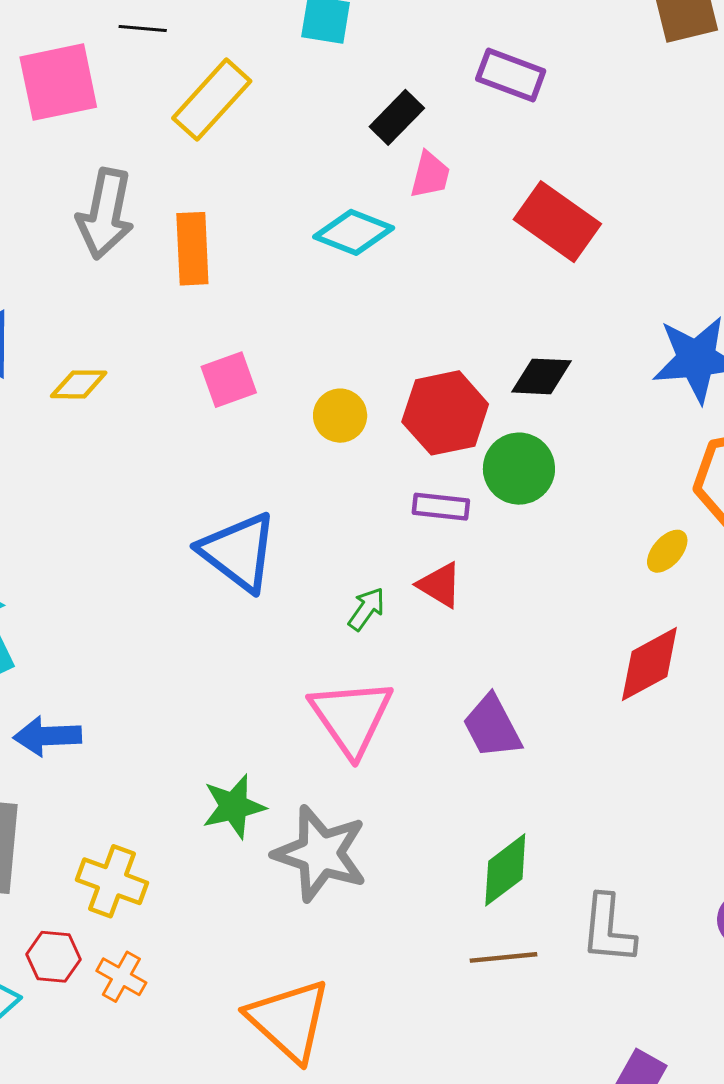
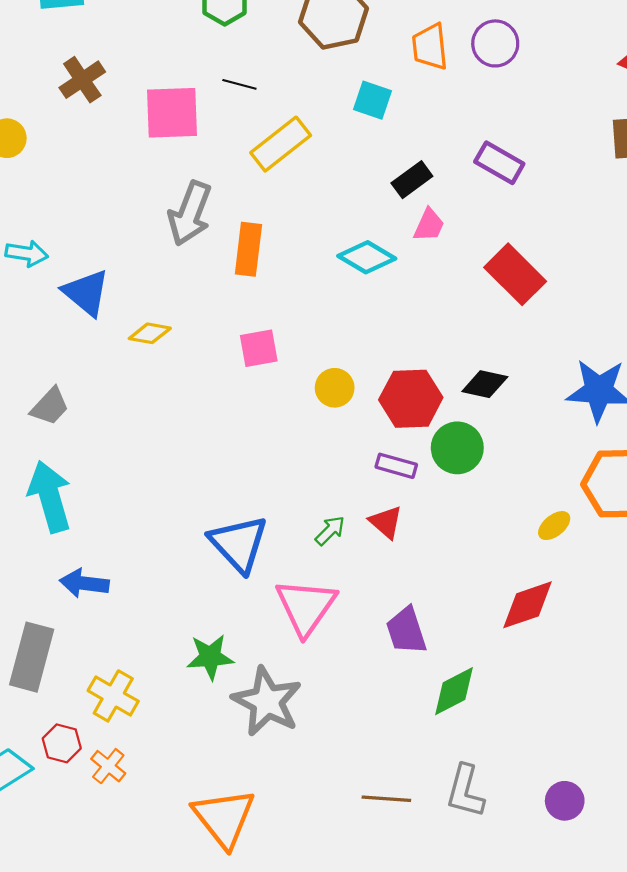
blue triangle: (238, 552) -> (239, 544), moved
green diamond: (505, 870) -> (454, 691), moved

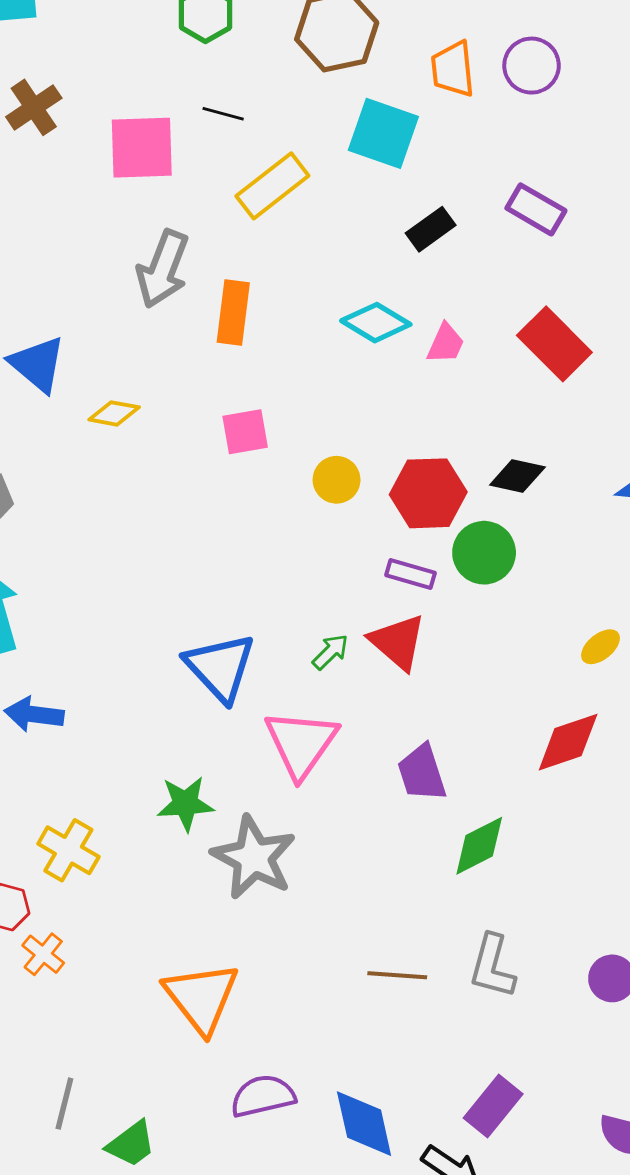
cyan square: (373, 100) -> (383, 133), size x1.5
pink trapezoid: (429, 225) -> (446, 343), moved
red triangle: (386, 522) -> (398, 642), size x1.4
orange cross: (108, 766) -> (43, 954), moved

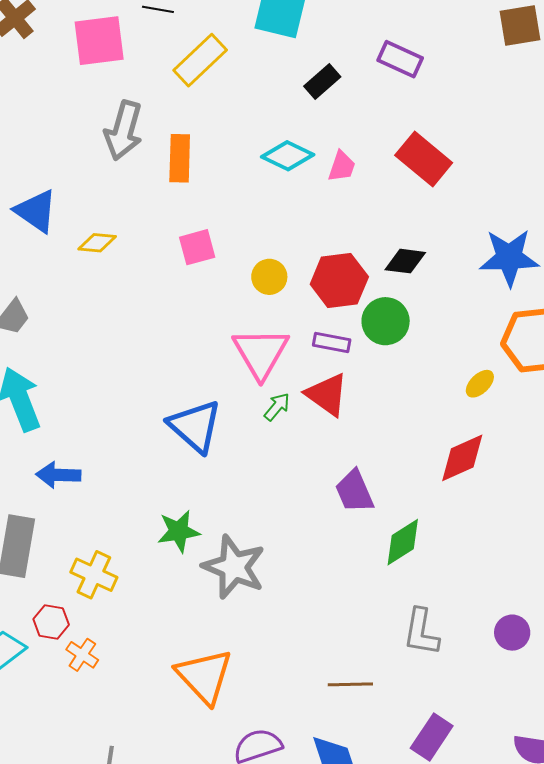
pink triangle: (301, 744) -> (261, 353), moved
brown line: (397, 975) -> (350, 684), moved

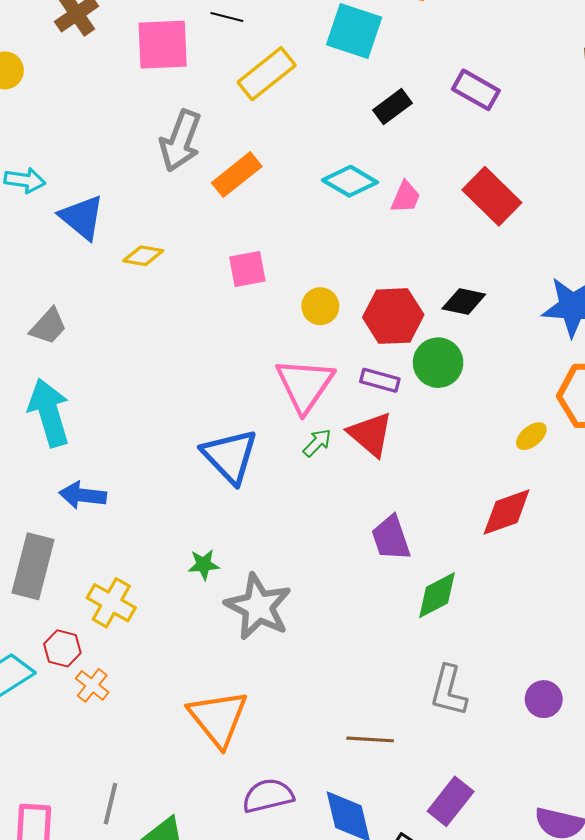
orange rectangle: (180, 158) -> (237, 175), turned 45
green star: (179, 531) -> (204, 565), size x0.7

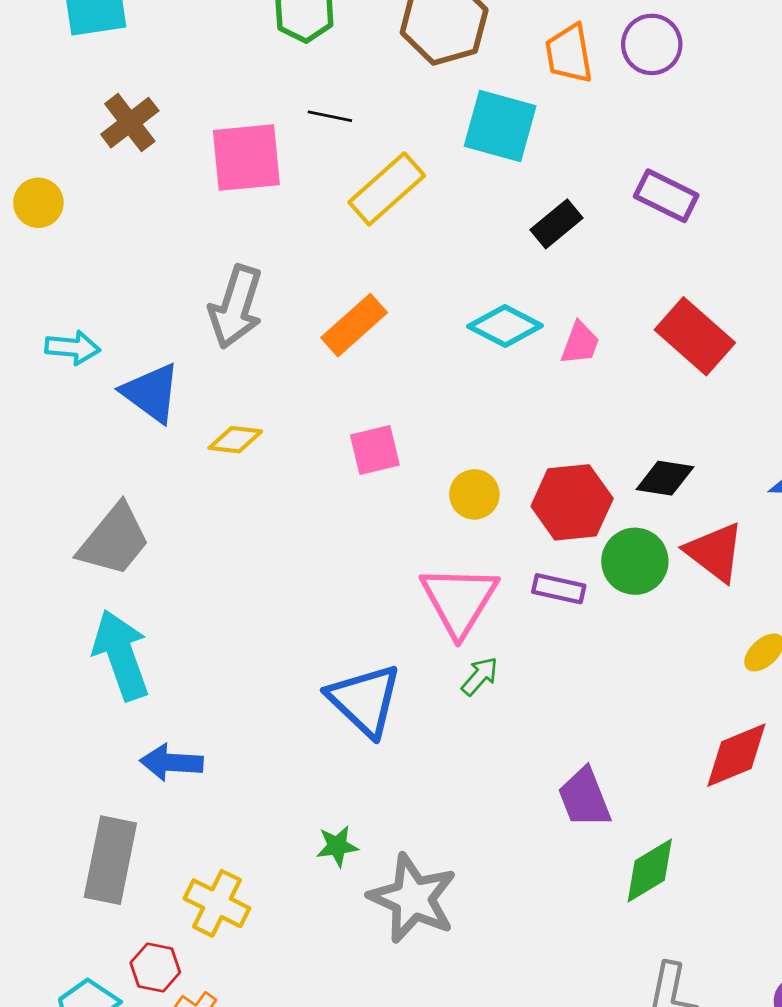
gray arrow: (180, 141) -> (236, 307), moved
gray trapezoid: (48, 326) -> (114, 540), size x1.5
red triangle: (370, 434) -> (715, 552), moved

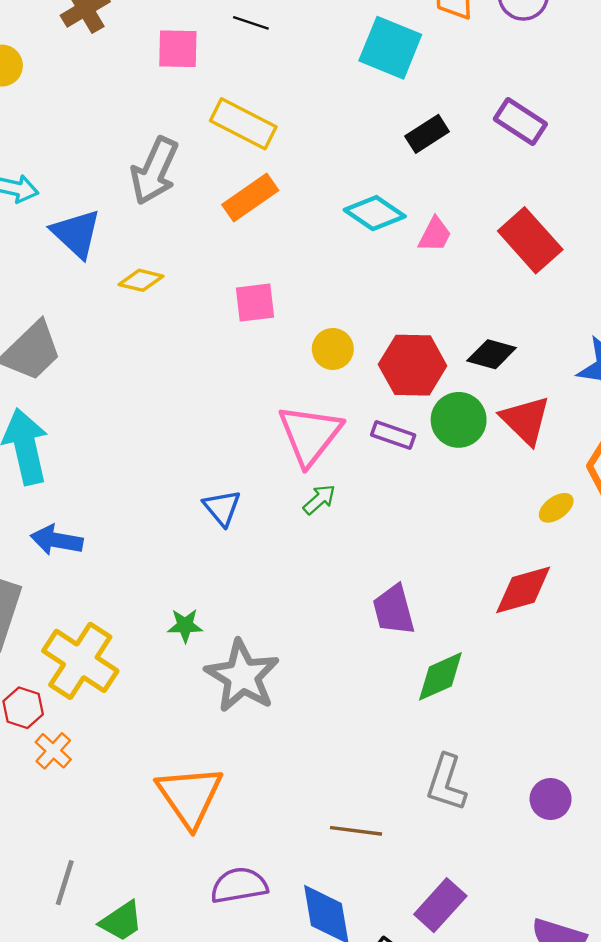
pink square: (246, 158) -> (178, 49), size x0.7
yellow rectangle: (387, 189) -> (243, 124), moved, turned 62
blue triangle: (365, 700) -> (222, 508), size x0.6
yellow cross: (217, 903) -> (80, 661), size x1.4

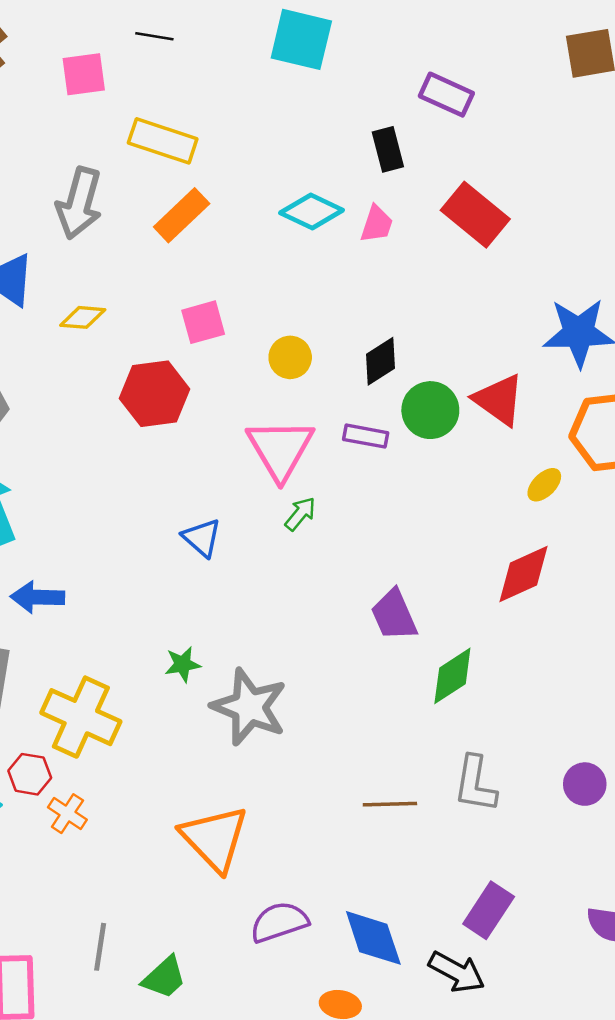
black rectangle: (427, 134) -> (388, 149), moved, turned -63
black diamond: (492, 354) -> (380, 361), moved, turned -39
red hexagon: (413, 365) -> (155, 394), moved
brown line: (356, 831) -> (390, 804), moved

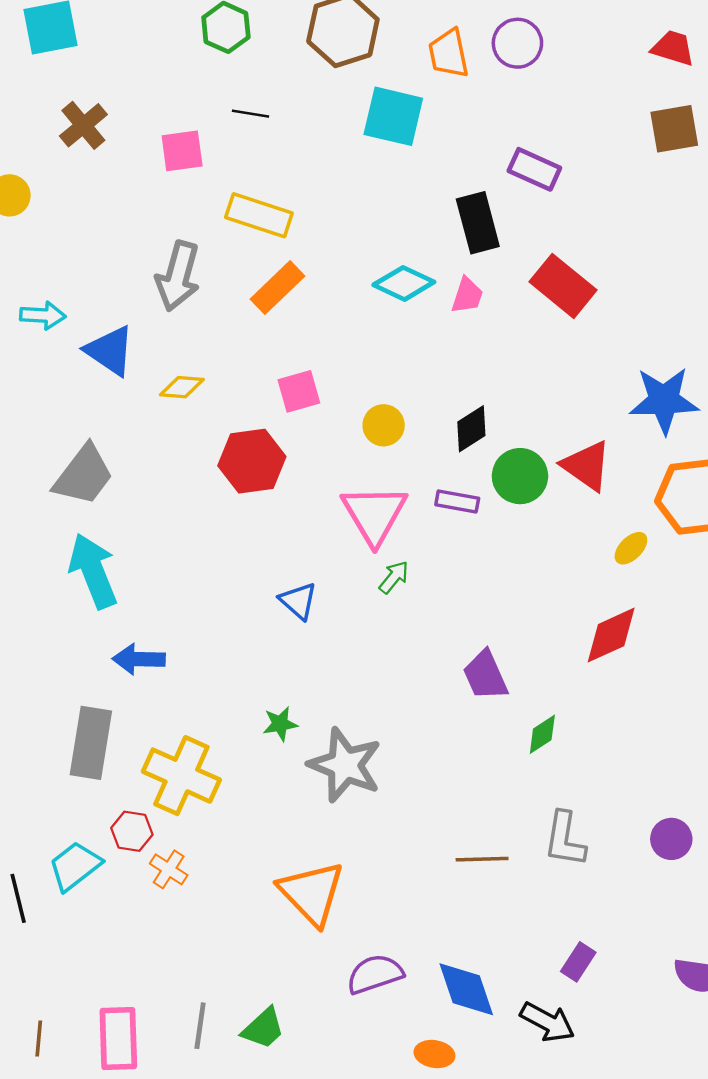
black rectangle: (388, 149) -> (478, 223), size x1.4
green diamond: (452, 676) -> (542, 734), size x0.7
purple rectangle: (489, 910) -> (578, 962), size x0.7
gray line: (100, 947) -> (200, 1026), moved

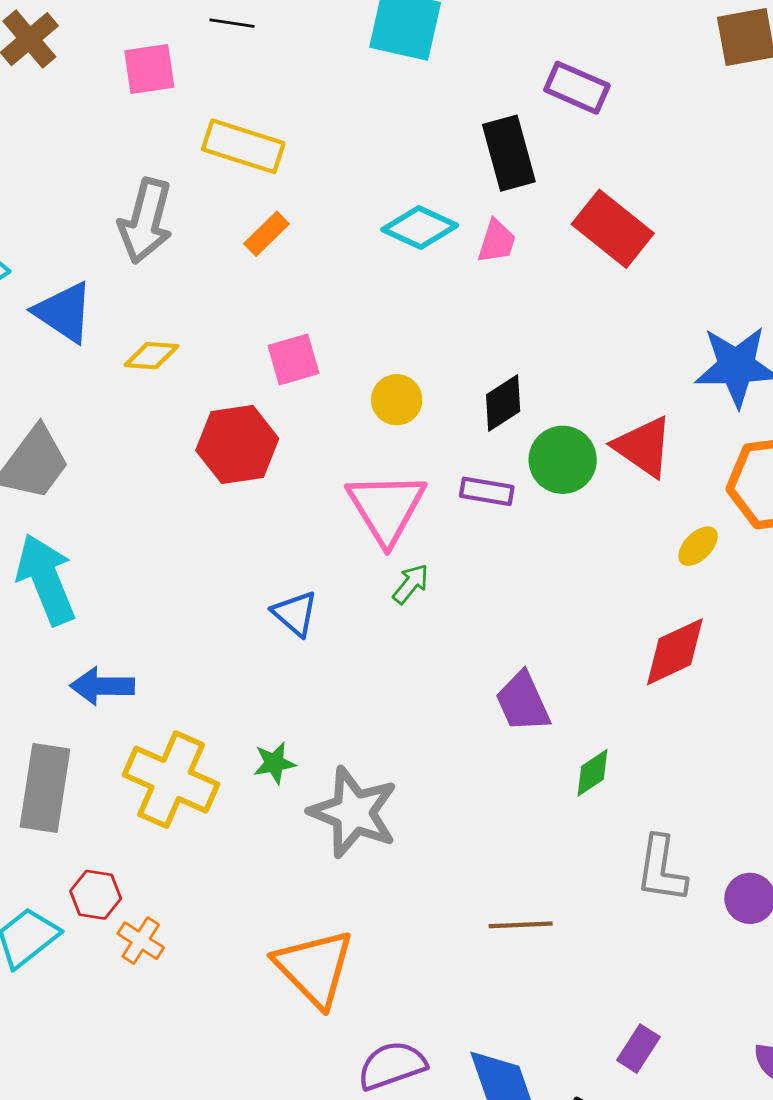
orange rectangle: (278, 288) -> (267, 234), size x0.7
yellow cross: (181, 776) -> (171, 780), moved
gray L-shape: (565, 839) -> (661, 869), moved

